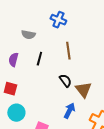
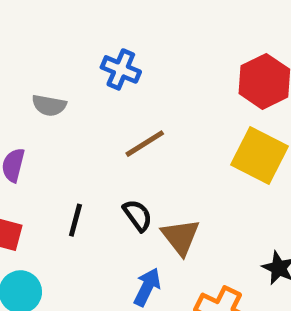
brown line: (68, 51) -> (145, 144), turned 66
black line: (39, 59) -> (75, 220), moved

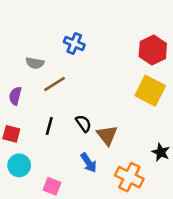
brown line: (145, 144) -> (55, 84), moved
blue arrow: (147, 287) -> (89, 163), turned 120

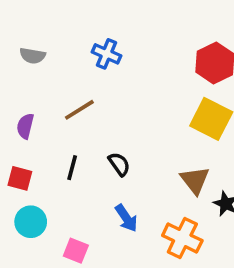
gray semicircle: (35, 63) -> (32, 56), moved
brown triangle: (107, 135) -> (195, 180), moved

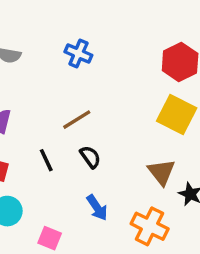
brown line: (79, 110) -> (77, 120), moved
black line: (72, 168) -> (46, 160), turned -40

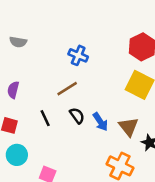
blue cross: (78, 54) -> (78, 55), moved
blue arrow: (97, 208) -> (100, 122), moved

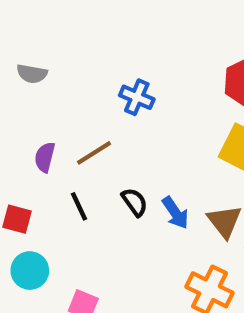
brown line: (67, 89) -> (94, 153), moved
purple semicircle: (13, 90) -> (45, 157), moved

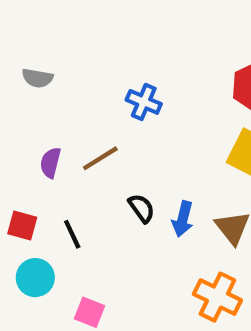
black line: (79, 206) -> (72, 234), moved
blue arrow: (175, 213) -> (183, 219), turned 48

